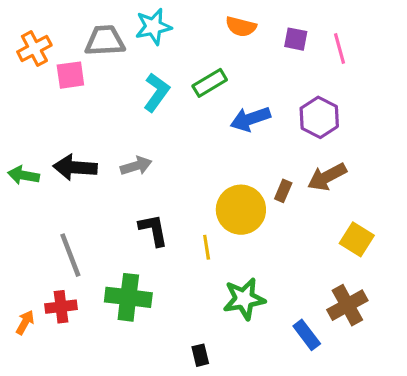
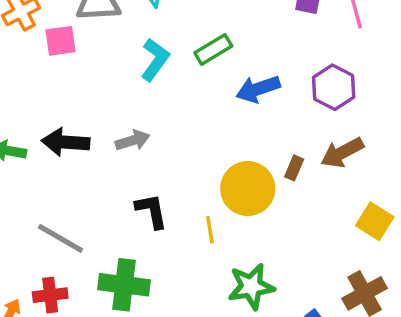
gray line: (70, 255) -> (60, 238), turned -39

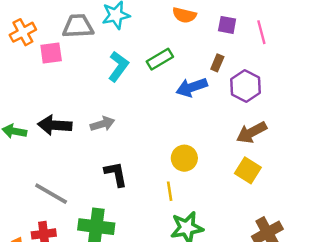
brown rectangle: (294, 168) -> (217, 63), moved
yellow circle: (248, 189) -> (184, 158), size x0.7
yellow square: (375, 221) -> (248, 170), moved
yellow line: (210, 230) -> (170, 191), moved

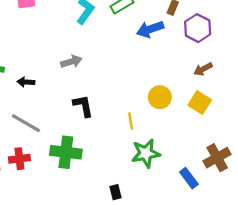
black arrow: (55, 125) -> (26, 82), moved, size x0.6
brown arrow: (252, 132) -> (203, 69), size x0.7
yellow circle: (184, 158) -> (160, 97), moved

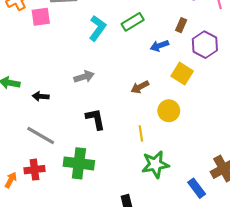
blue arrow: (150, 29) -> (159, 46), size x0.7
brown arrow: (203, 69) -> (140, 87), moved
yellow square: (200, 103) -> (182, 74), moved

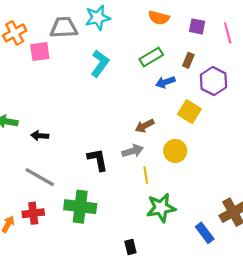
green rectangle: (133, 22) -> (151, 57), moved
gray arrow: (84, 77) -> (133, 151), moved

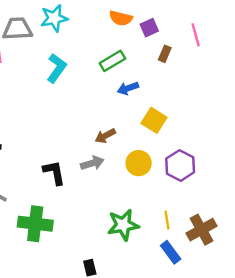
purple square: (197, 26) -> (149, 28), moved, turned -35
brown rectangle: (188, 60) -> (165, 54), moved
purple hexagon: (213, 81) -> (180, 165), moved
yellow line: (146, 175) -> (167, 220), moved

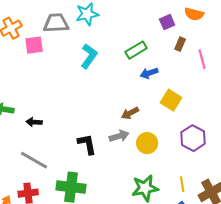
orange semicircle: (121, 18) -> (194, 14), moved
pink line: (196, 35) -> (202, 59), moved
yellow circle: (139, 163) -> (147, 143), moved

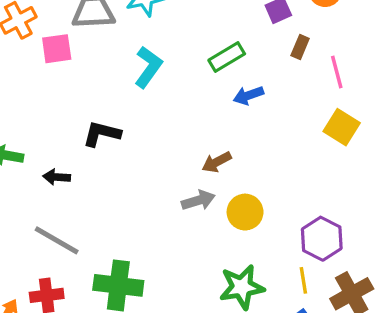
yellow square: (171, 100) -> (342, 127), moved
purple hexagon: (193, 138) -> (322, 239), moved
black L-shape: (87, 144) -> (102, 134), moved, turned -65

